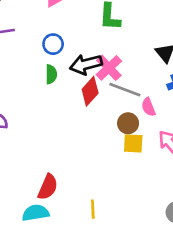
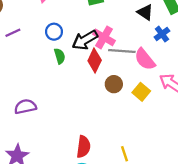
pink semicircle: (148, 107) -> (145, 59), size x1.5
brown circle: (128, 123) -> (114, 84), moved
yellow square: (133, 143) -> (141, 92), turned -36

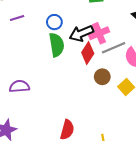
pink cross: (104, 37) -> (99, 33), turned 30
gray line: (122, 51) -> (114, 48), turned -35
green semicircle: (60, 56) -> (57, 45), size x1.6

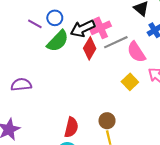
purple line: (17, 18) -> (35, 24), moved, turned 48
green semicircle: (57, 45) -> (58, 41), turned 55
brown circle: (102, 77) -> (107, 121), moved

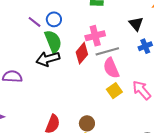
black arrow: (83, 29) -> (48, 59), moved
green semicircle: (58, 41) -> (53, 41), turned -75
pink semicircle: (136, 52) -> (111, 68), moved

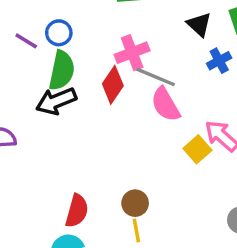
green semicircle: (53, 41) -> (62, 70), turned 40
gray line: (107, 51) -> (156, 77), turned 45
yellow square: (114, 91) -> (197, 149), moved

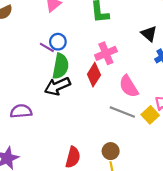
purple line: (26, 41) -> (47, 47), moved
gray line: (156, 77) -> (122, 112), moved

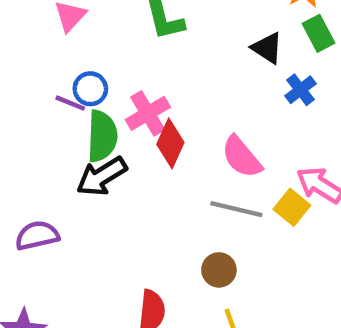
pink cross: (106, 53) -> (148, 113), moved
brown circle: (111, 151) -> (219, 270), moved

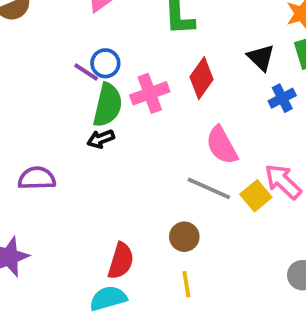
red diamond: (170, 143) -> (201, 78), moved
black arrow: (102, 176) -> (101, 139), size x0.6

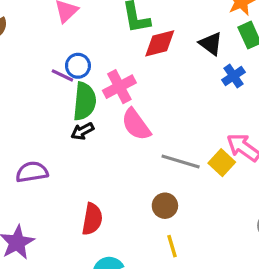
red diamond: (201, 78) -> (160, 43), moved, turned 48
pink semicircle: (222, 145) -> (136, 125), moved
red semicircle: (121, 261) -> (92, 219), moved

